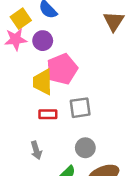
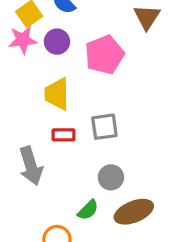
pink pentagon: (62, 69) -> (104, 55), moved
gray arrow: (36, 150) -> (31, 166), moved, size x1.6

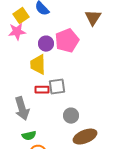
purple circle: (57, 42) -> (46, 44), moved
gray square: (104, 127) -> (57, 87), moved
green semicircle: (88, 210) -> (29, 136), moved, turned 32

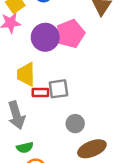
purple circle: (46, 44) -> (45, 37), size x1.5
yellow trapezoid: (38, 65) -> (26, 74), moved

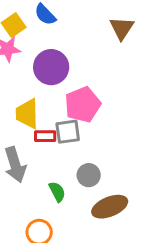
pink pentagon: (70, 34) -> (83, 105), moved
green semicircle: (25, 148) -> (57, 192), moved, turned -105

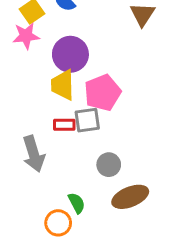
yellow trapezoid: (27, 114) -> (63, 85), moved
green semicircle: (57, 192) -> (77, 203), moved

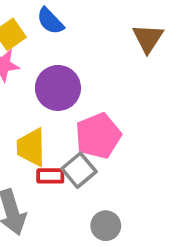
yellow trapezoid: (63, 85) -> (31, 147), moved
gray square: (87, 120) -> (79, 170), turned -32

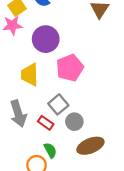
gray square: (79, 170) -> (58, 104), moved
red rectangle: (50, 176) -> (46, 123), moved, turned 35

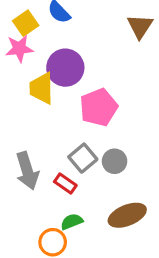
yellow trapezoid: (30, 75) -> (42, 88), moved
gray circle: (74, 122) -> (115, 161), moved
green semicircle: (50, 150) -> (72, 222), turned -84

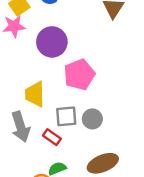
yellow trapezoid: (42, 88) -> (35, 94), moved
gray square: (83, 158) -> (66, 116), turned 35

